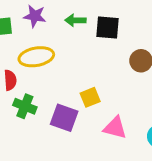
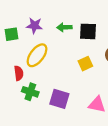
yellow ellipse: (36, 57) -> (37, 55), turned -40
yellow square: (90, 97) -> (85, 64), moved

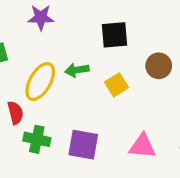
purple star: (34, 26) -> (41, 17), moved
green arrow: (64, 27) -> (77, 70), moved

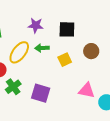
purple star: (41, 17) -> (36, 25), moved
green cross: (37, 139) -> (13, 87), turned 35
pink triangle: (142, 146) -> (87, 90), moved

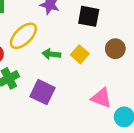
green arrow: (42, 48) -> (51, 54), moved
yellow square: (65, 60) -> (80, 54), turned -32

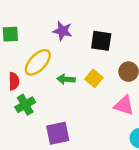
purple square: (42, 92) -> (58, 133), moved, turned -35
pink triangle: (101, 98) -> (124, 105), moved

